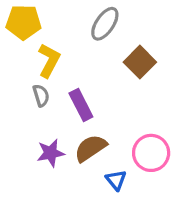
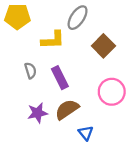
yellow L-shape: (49, 60) -> (53, 40), moved, turned 60
pink circle: (151, 153) -> (112, 92), moved

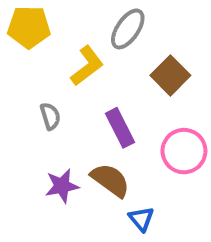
yellow L-shape: (53, 40) -> (87, 66), turned -35
purple rectangle: (60, 78) -> (120, 128), moved
brown semicircle: (67, 109) -> (110, 180), turned 70

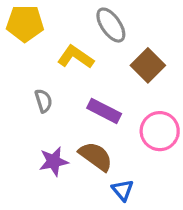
gray ellipse: (128, 29) -> (111, 25), turned -69
yellow L-shape: (87, 66) -> (76, 57), turned -108
purple rectangle: (120, 128) -> (104, 111), turned -36

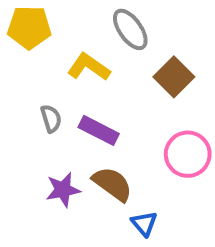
purple rectangle: (104, 111) -> (99, 130), moved

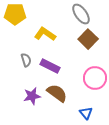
gray ellipse: (130, 29) -> (81, 14), moved
blue triangle: (144, 224) -> (86, 113), moved

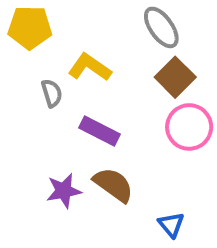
gray semicircle: (26, 60) -> (52, 93), moved
pink circle: (95, 78) -> (189, 127), moved

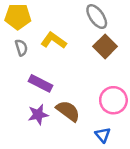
gray semicircle: (52, 93) -> (21, 48), moved
pink circle: (189, 127) -> (113, 100), moved
purple rectangle: (100, 131) -> (40, 83), moved

